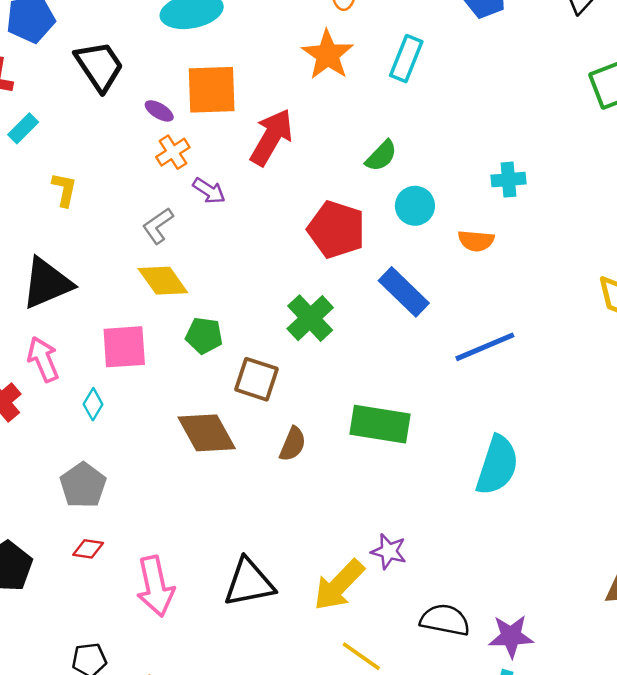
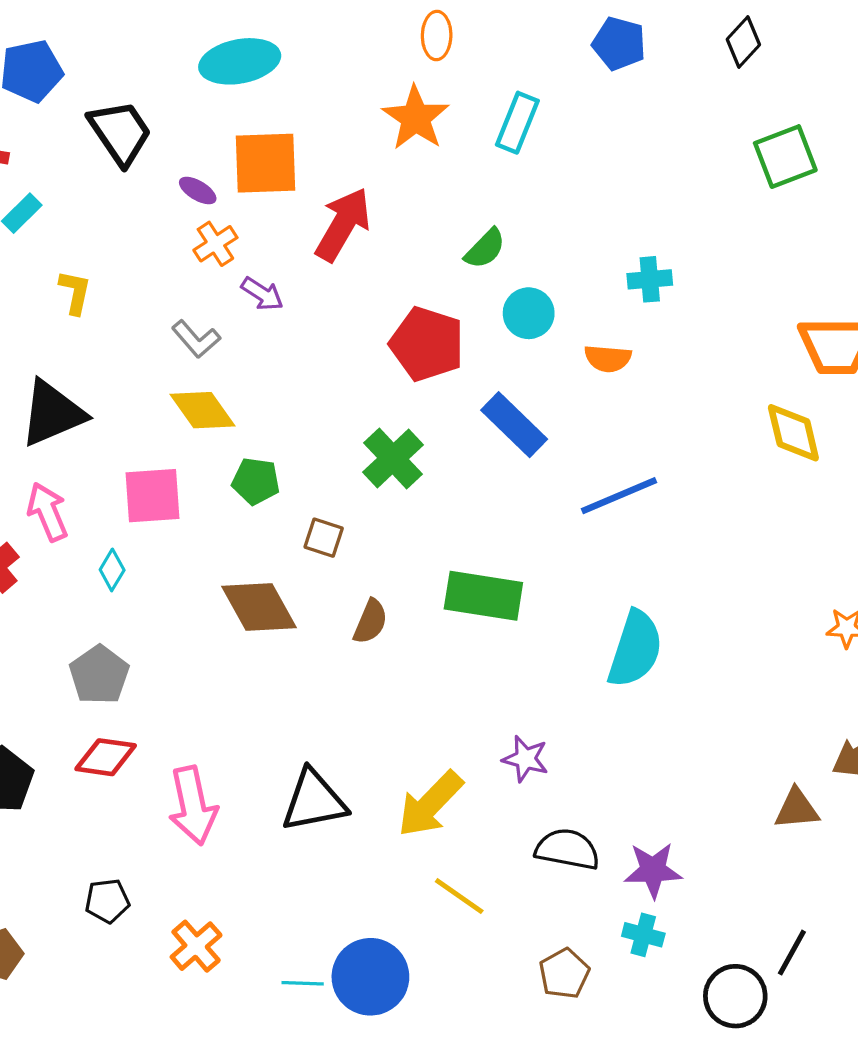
gray L-shape: (158, 226) -> (196, 339), turned -96
brown square: (256, 379) -> (324, 538), size x0.7
red diamond: (88, 549) -> (106, 757), size x1.5
purple star: (389, 551) -> (525, 759), moved

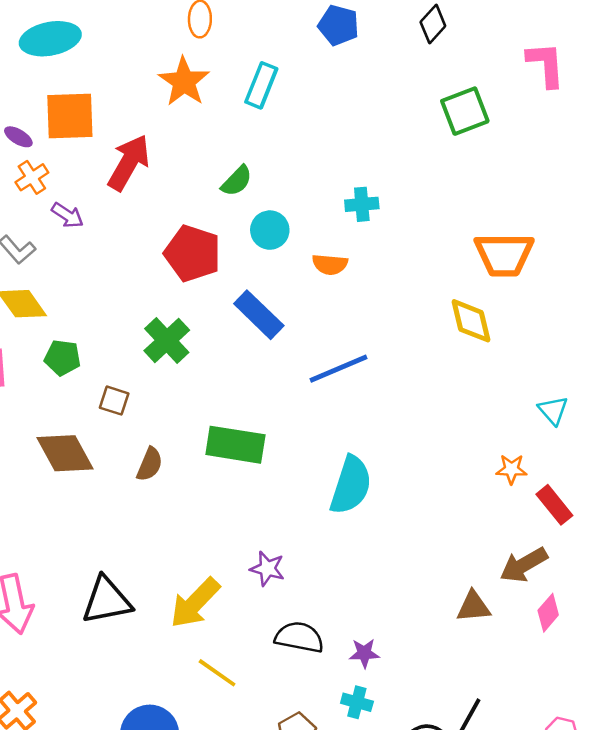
purple star: (653, 870) -> (364, 653), size x0.7

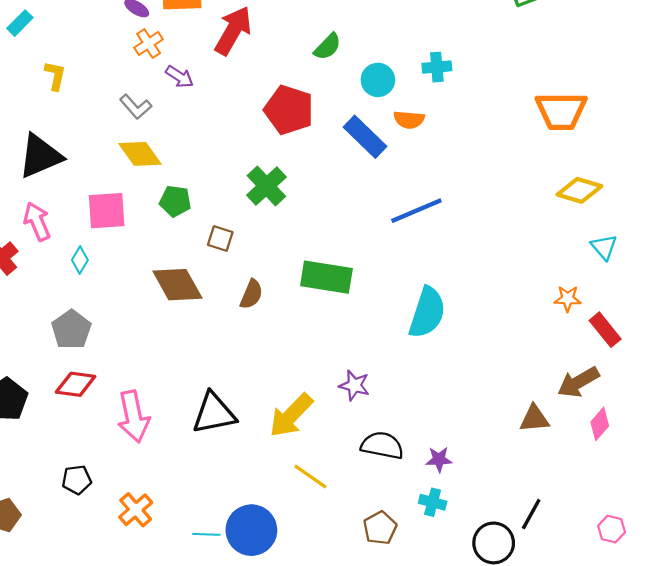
cyan circle: (270, 230) -> (378, 80), moved
blue rectangle: (259, 315) -> (365, 137), moved
yellow diamond: (471, 321) -> (579, 190), moved, turned -60

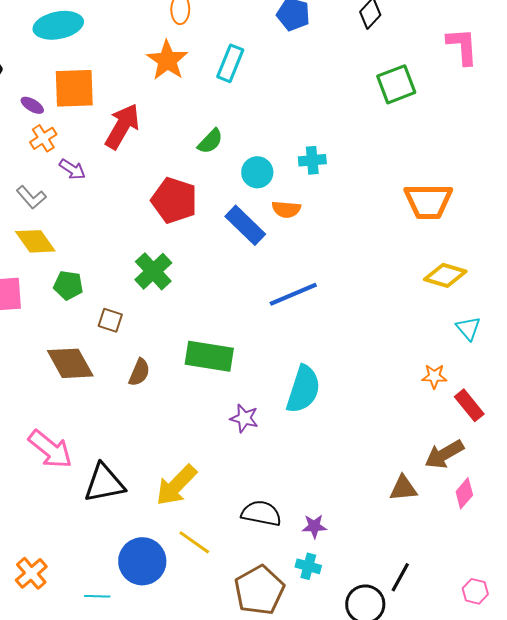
purple star: (354, 385) -> (244, 418), moved
pink arrow: (133, 416) -> (50, 449), moved, turned -39
brown pentagon: (380, 528) -> (259, 590), size x1.6
blue circle: (251, 530) -> (142, 561), moved

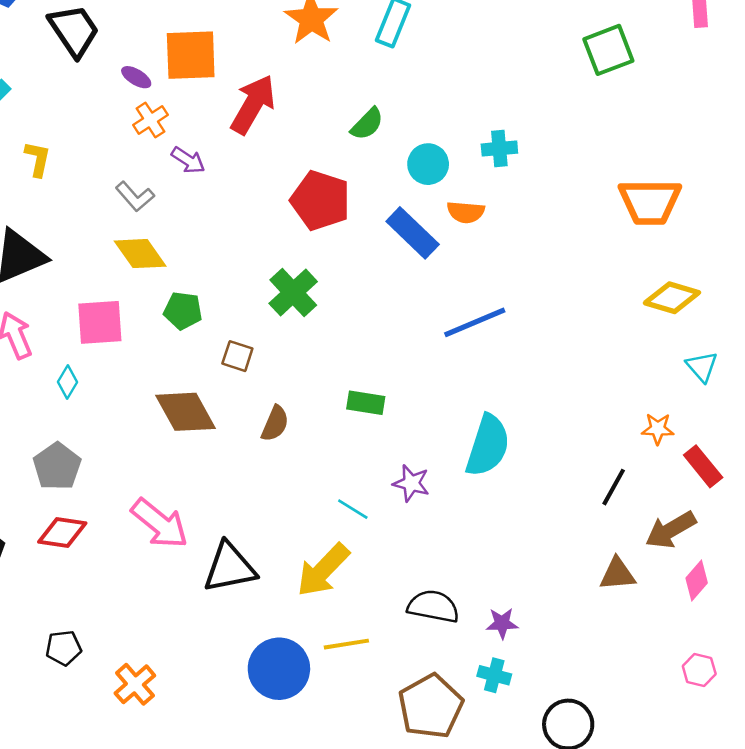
green rectangle: (209, 356) -> (366, 403), size x0.6
yellow line: (194, 542) -> (346, 644), turned -44
black line: (400, 577) -> (614, 487), moved
pink hexagon: (475, 591) -> (699, 670), moved
cyan line: (97, 596) -> (353, 509), moved, turned 30

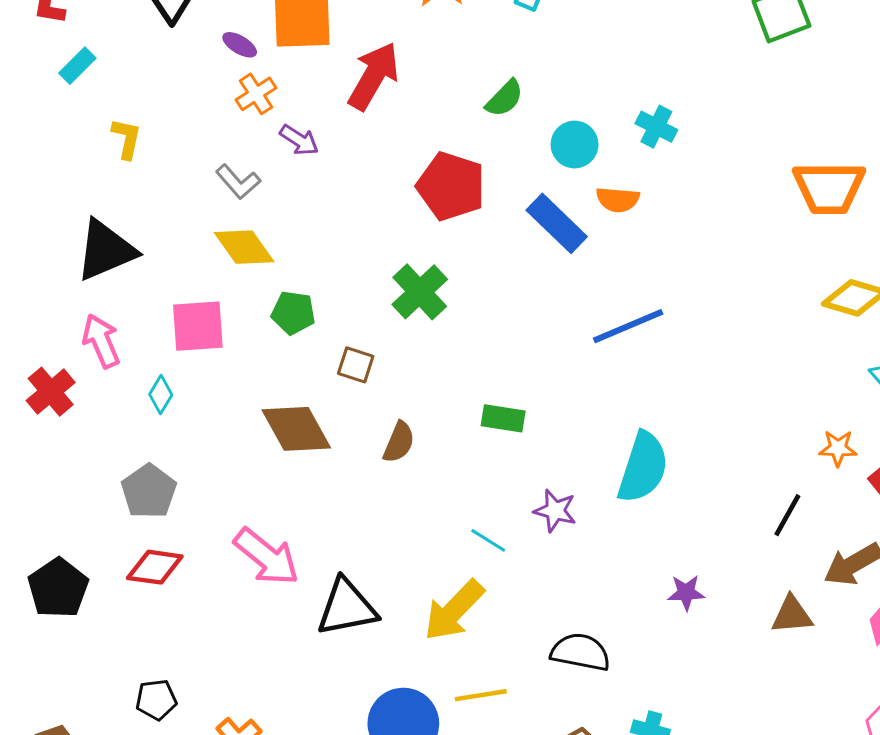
cyan cross: (499, 149) -> (656, 127), turned 32
purple star: (502, 623) -> (686, 593), moved

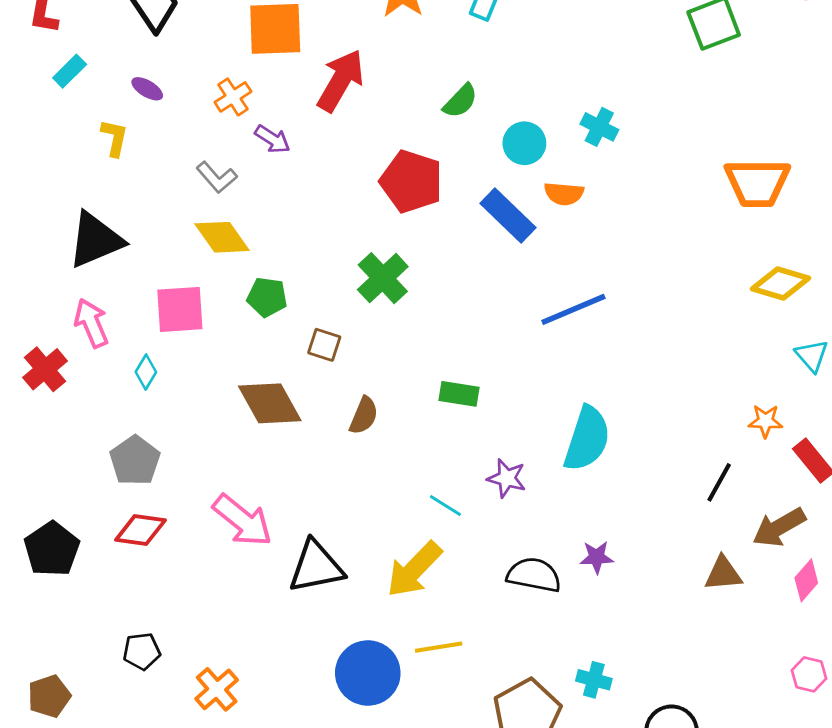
purple ellipse: (240, 45) -> (147, 89), moved
purple star: (686, 593) -> (597, 557), moved
black semicircle: (580, 652) -> (534, 575), moved

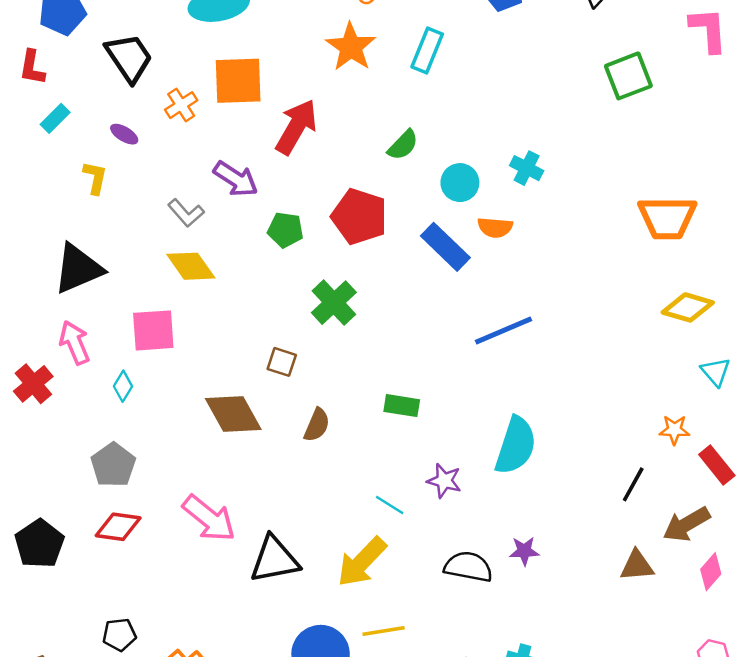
orange cross: (233, 97) -> (181, 105), moved
purple arrow: (272, 139) -> (236, 179), size x1.4
green pentagon: (267, 297) -> (285, 230), moved

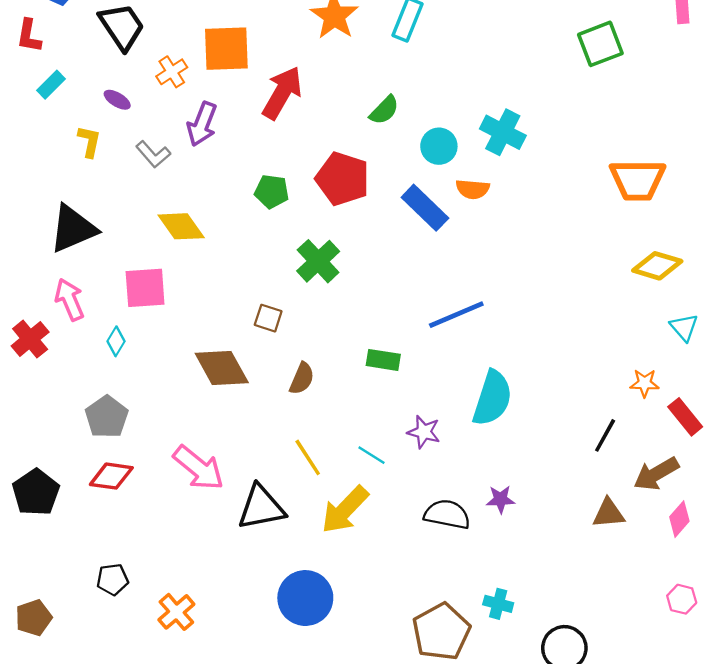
cyan cross: (527, 168) -> (503, 132), size x1.4
purple arrow: (236, 179) -> (202, 124), moved, turned 78
gray L-shape: (186, 213) -> (153, 154), moved
blue line: (504, 330) -> (456, 315), moved
yellow line: (384, 631) -> (308, 457), moved, turned 66

